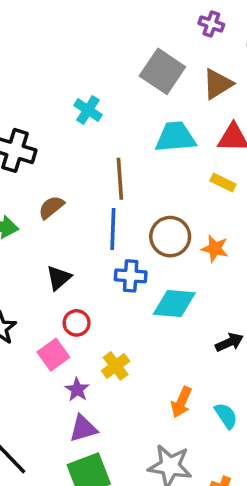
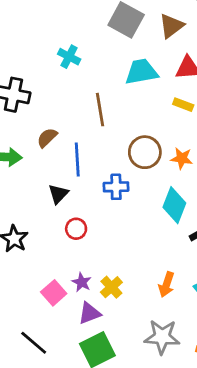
blue line: (113, 229) -> (77, 160), moved
cyan diamond: (174, 303) -> (174, 205), moved, turned -68
pink square: (53, 355) -> (54, 293), moved
yellow cross: (116, 366) -> (111, 287), moved

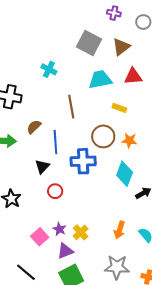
yellow rectangle: (183, 105) -> (119, 108), moved
blue cross: (116, 187) -> (83, 161), size x1.4

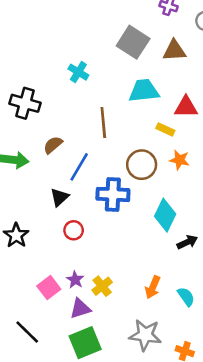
brown triangle: (121, 47) -> (174, 51), turned 30
red triangle: (133, 76) -> (186, 107), moved
orange star: (129, 141) -> (179, 160), moved
blue line: (55, 142) -> (79, 167), turned 30

